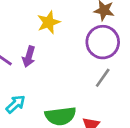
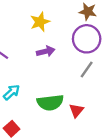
purple arrow: (29, 57) -> (46, 51), moved, turned -120

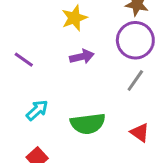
red triangle: (76, 110) -> (140, 133), moved, turned -35

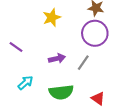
purple arrow: (82, 57) -> (57, 59), moved
gray line: (135, 80) -> (83, 63), moved

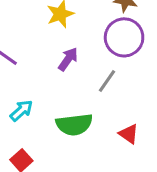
purple arrow: (57, 59) -> (68, 59), moved, turned -42

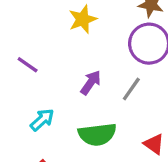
purple arrow: (68, 59) -> (91, 83), moved

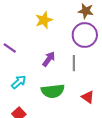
gray line: (131, 89) -> (74, 63), turned -35

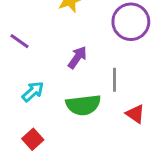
gray line: (74, 63) -> (114, 80), moved

